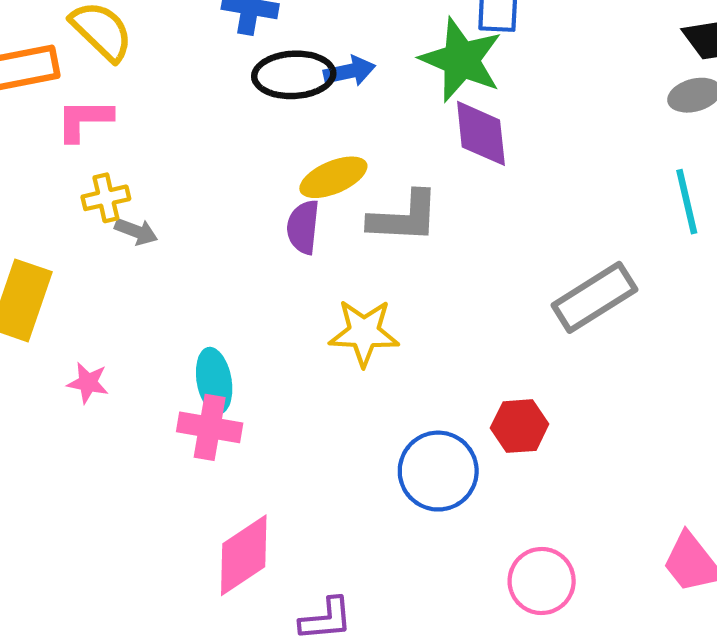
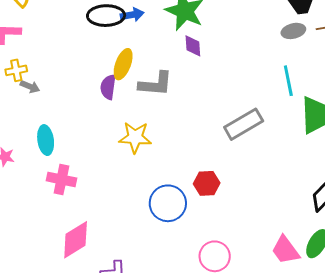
purple diamond: (481, 133) -> (193, 46), size x0.7
yellow ellipse: (333, 177) -> (123, 64), turned -48
cyan ellipse: (214, 381) -> (46, 140), moved

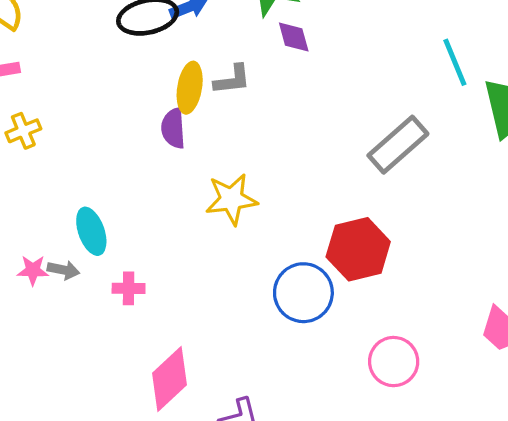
gray L-shape: (156, 84) -> (232, 80), moved, size x0.7
gray arrow: (30, 87) -> (63, 270), moved
pink cross: (61, 179) -> (129, 288), size x0.7
red hexagon: (207, 183) -> (358, 249), size x1.5

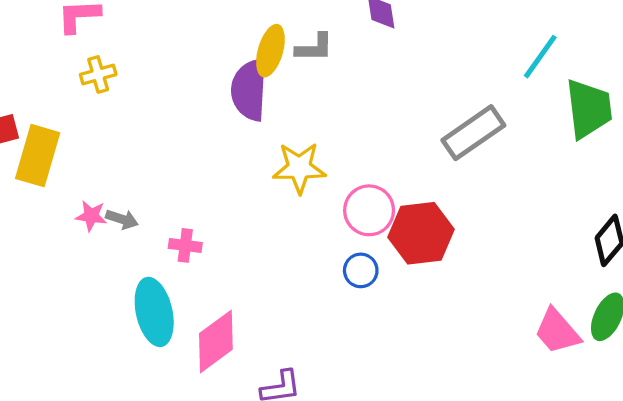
cyan line: (455, 62) -> (540, 57), turned 51
purple semicircle: (173, 128) -> (249, 90), size x1.5
cyan ellipse: (91, 231) -> (154, 312), moved, size x1.4
blue circle: (303, 293) -> (361, 270), size x0.6
pink circle: (394, 362) -> (369, 210), moved

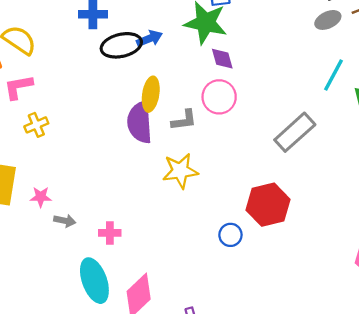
gray L-shape: (314, 48) -> (184, 120), moved
pink circle: (369, 210) -> (219, 97), moved
pink star: (91, 216) -> (41, 197), moved

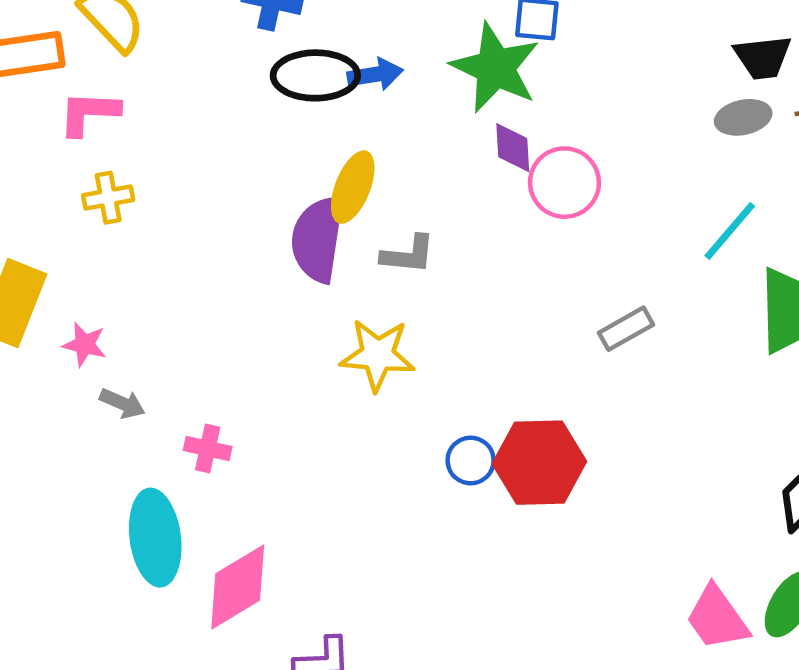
pink circle: (219, 97) -> (564, 183), moved
gray rectangle: (295, 132) -> (626, 329), size x0.6
blue circle: (230, 235) -> (471, 461), moved

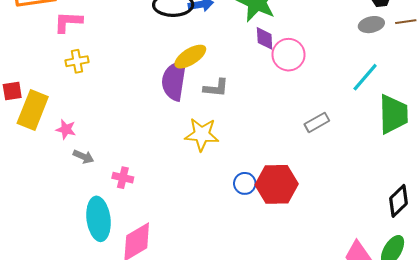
yellow ellipse: (353, 187) -> (190, 57), turned 36

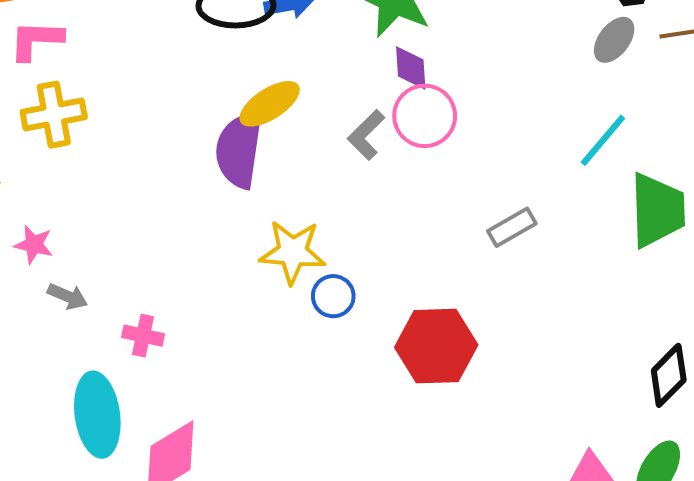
gray ellipse: (371, 25) -> (614, 40), turned -40
pink circle: (288, 55) -> (425, 116), moved
yellow cross: (77, 61) -> (54, 115), size x1.4
gray L-shape: (216, 88) -> (366, 135), moved, turned 130
blue circle: (245, 183) -> (333, 296), moved

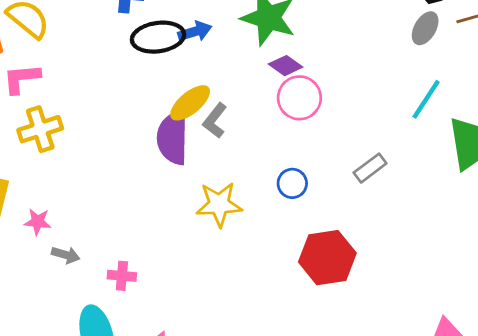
purple diamond: (411, 68) -> (286, 66), turned -44
gray L-shape: (366, 135) -> (215, 121), moved
blue circle: (333, 296) -> (292, 183), moved

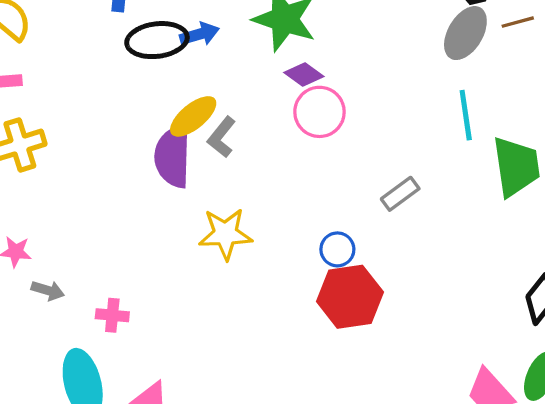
gray ellipse: (425, 28) -> (465, 33), size x1.4
cyan line: (426, 99) -> (466, 115), turned -42
blue circle: (292, 183) -> (337, 249), moved

